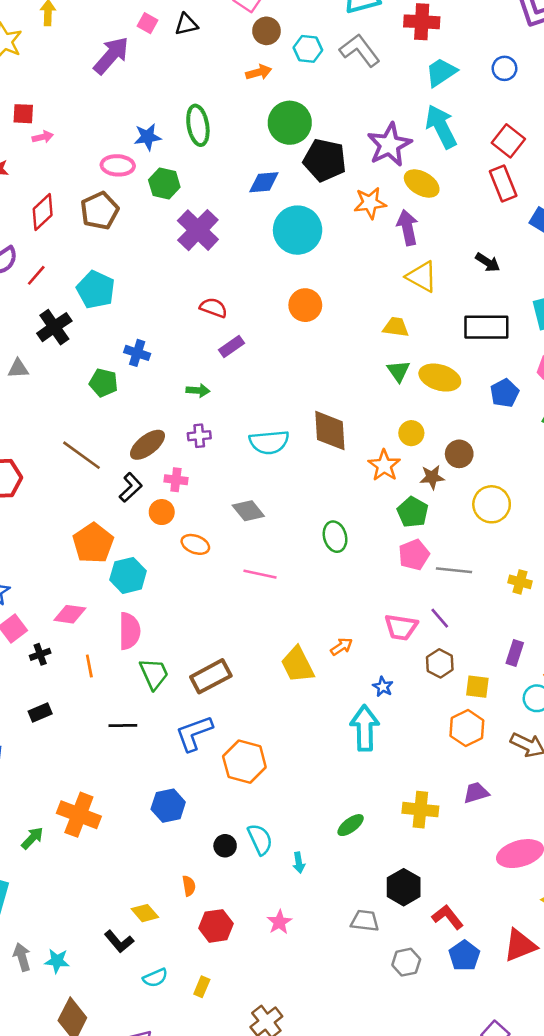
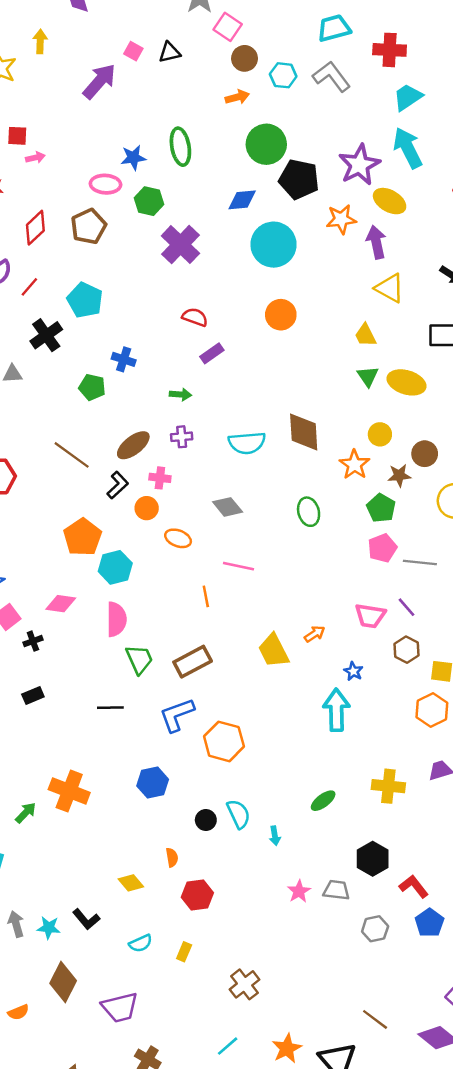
yellow trapezoid: (396, 327) -> (365, 335), turned -125
green ellipse: (335, 537) -> (309, 512), moved
orange line: (89, 666) -> (206, 596), moved
pink star: (279, 922) -> (299, 891), moved
black L-shape: (119, 941) -> (86, 919), moved

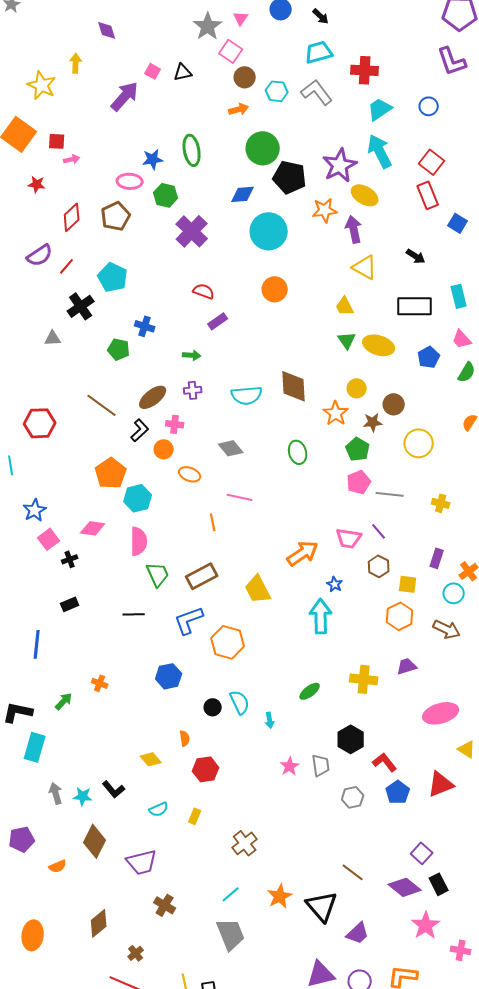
orange arrow: (315, 634) -> (303, 553), size x1.8
yellow trapezoid: (274, 651) -> (258, 589), moved
orange cross: (69, 791) -> (100, 683), size x0.5
gray trapezoid: (336, 890) -> (321, 765), turned 75

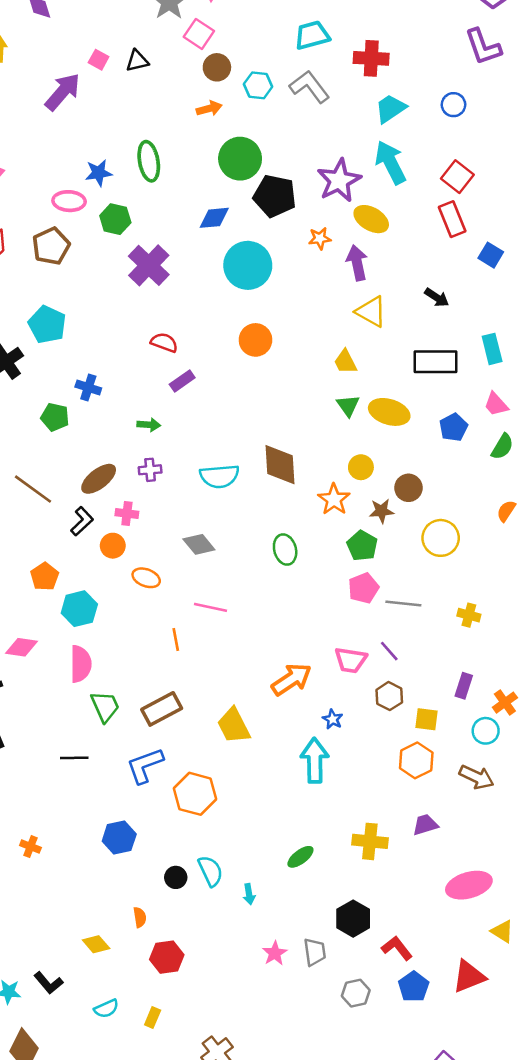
orange star: (325, 210) -> (320, 238), size x0.7
orange pentagon: (111, 473) -> (45, 577), size x0.7

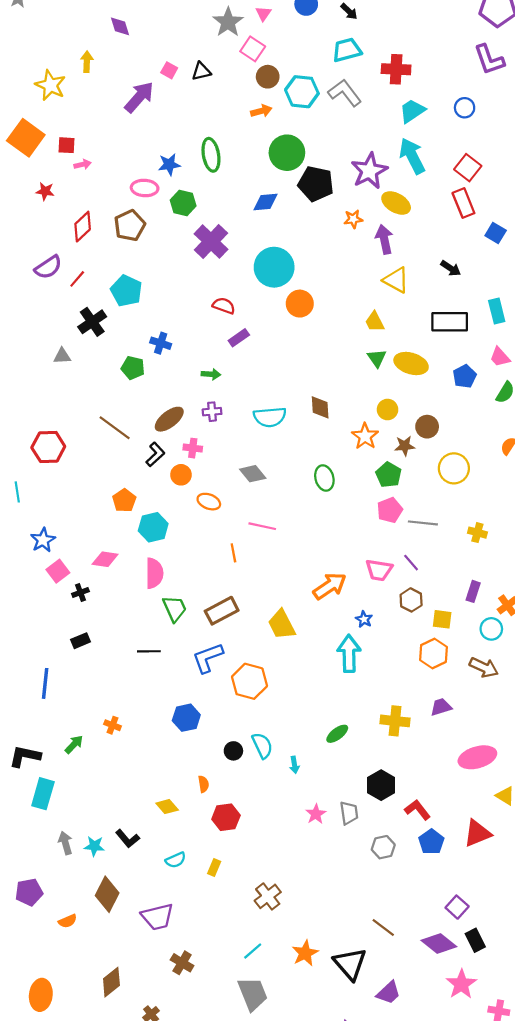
cyan hexagon: (258, 85) -> (302, 92), size x1.4
cyan circle: (248, 265) -> (274, 267), moved
brown diamond: (280, 465) -> (320, 407), size x0.7

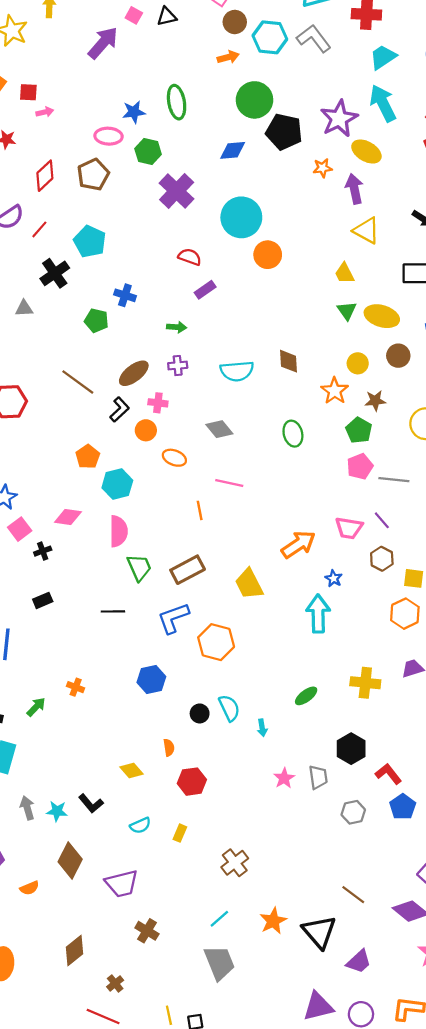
brown circle: (427, 427) -> (398, 356), moved

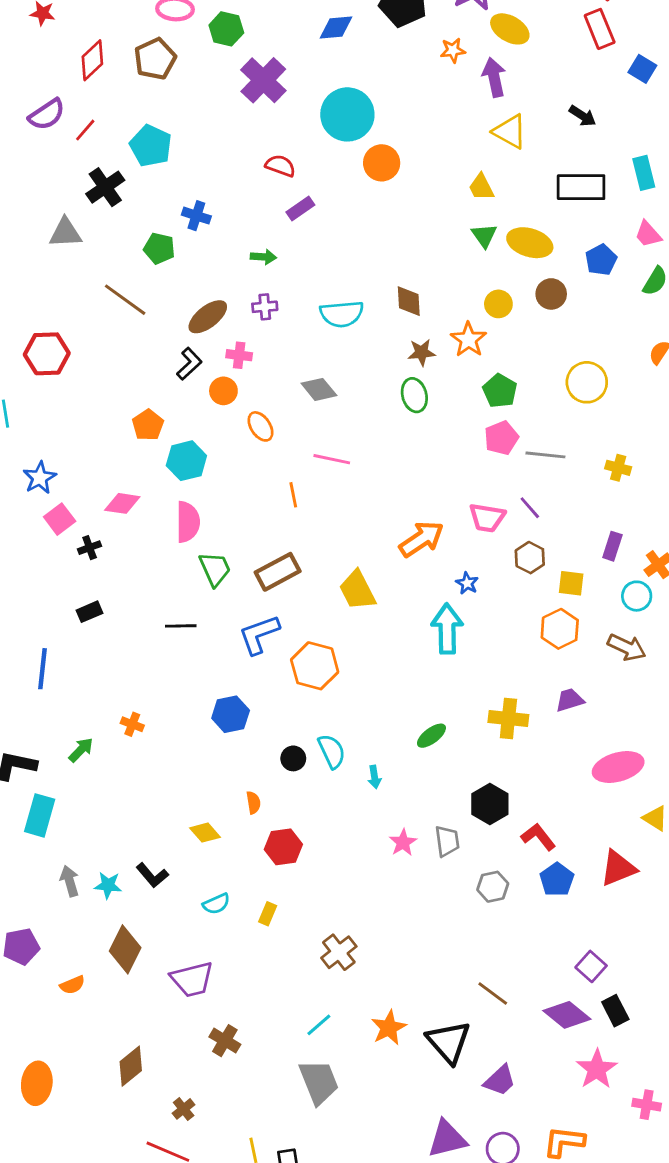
gray triangle: (24, 308) -> (65, 233), size x1.4
brown line: (78, 382) -> (125, 300), moved
brown star: (375, 401) -> (421, 352), moved
orange ellipse: (174, 458) -> (260, 426), turned 35

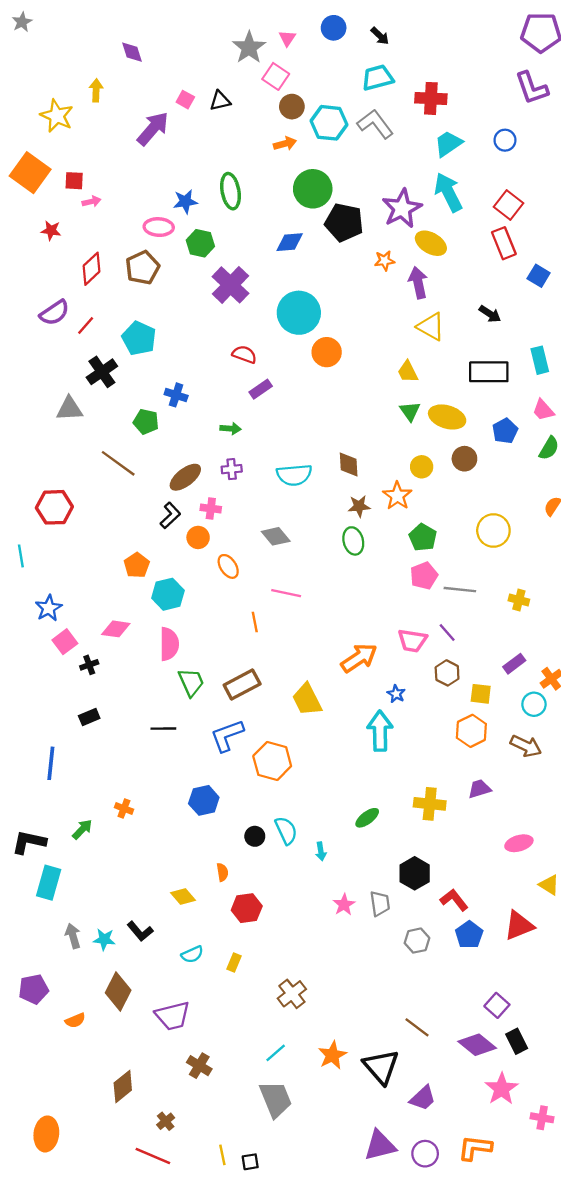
purple rectangle: (612, 546) -> (514, 664), turned 35
pink ellipse: (618, 767) -> (519, 843), size x0.7
orange ellipse: (37, 1083) -> (46, 1134), moved

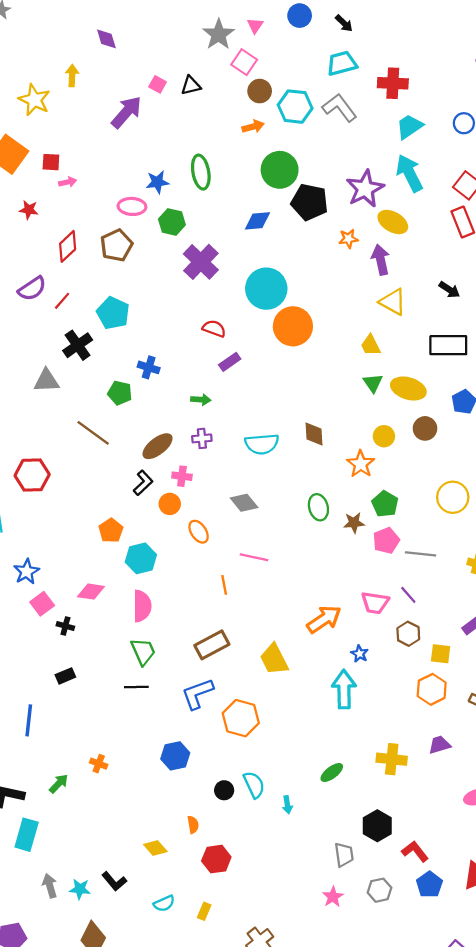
orange circle: (327, 352) -> (293, 326), size x1.4
brown star: (359, 506) -> (354, 523), moved
black cross: (89, 665) -> (65, 626), turned 35
green trapezoid: (191, 682) -> (143, 652), moved
pink star: (344, 905) -> (333, 897), moved

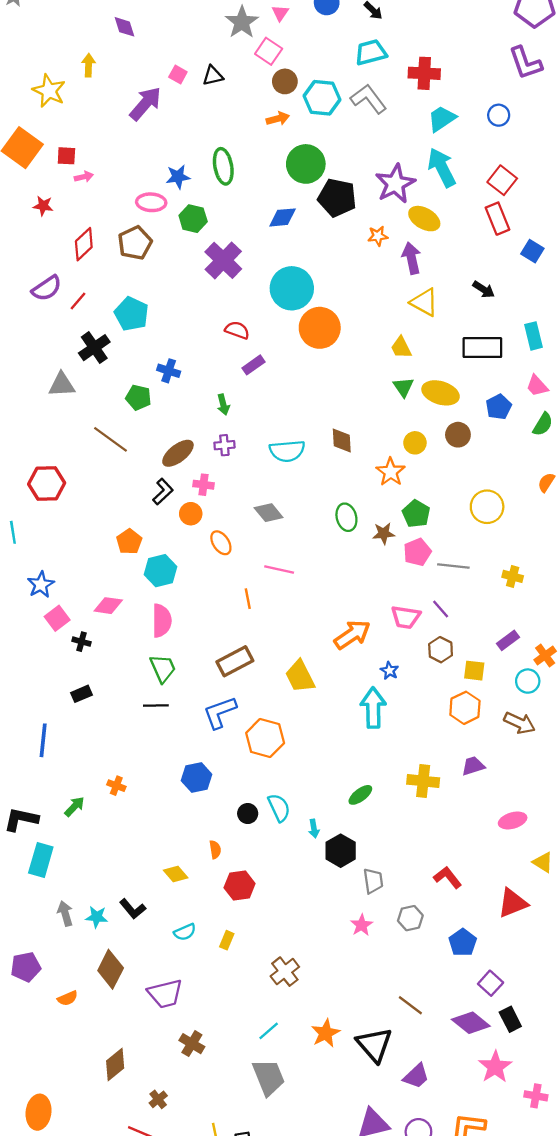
green arrow: (201, 400) -> (223, 404), turned 72
black hexagon: (377, 826) -> (341, 851), moved
blue pentagon: (429, 885) -> (463, 943), moved

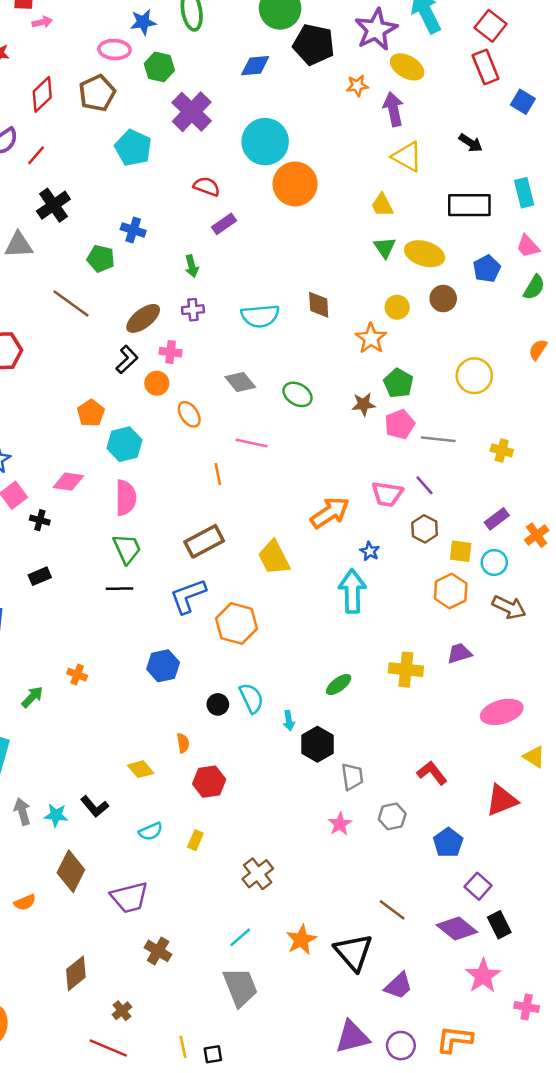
cyan pentagon: (131, 314) -> (133, 148), moved
green ellipse: (346, 517) -> (298, 394), moved, turned -44
cyan circle: (528, 681) -> (494, 562), moved
pink ellipse: (513, 820) -> (502, 712), size x1.4

